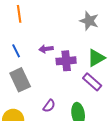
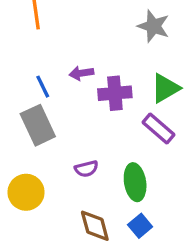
blue line: (16, 51) -> (43, 87), moved
purple semicircle: (49, 106) -> (86, 169), turned 40

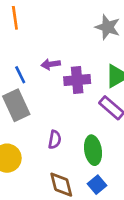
purple semicircle: (86, 169) -> (55, 140), turned -66

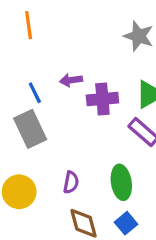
purple semicircle: (55, 140) -> (71, 182), moved

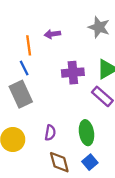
orange line: (29, 25) -> (29, 45), moved
purple arrow: (71, 80) -> (52, 34), moved

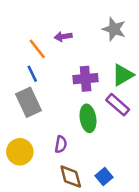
orange line: (29, 45) -> (37, 49), turned -30
green ellipse: (86, 133) -> (88, 118), moved

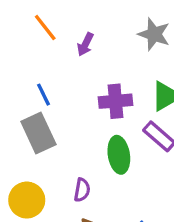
purple arrow: (63, 37) -> (85, 44), turned -56
orange line: (37, 49) -> (45, 28), moved

